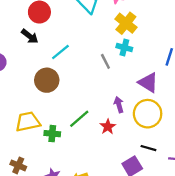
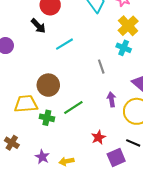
gray line: (105, 61) -> (101, 67), moved
brown circle: (47, 80) -> (48, 85), moved
red star: (108, 127) -> (98, 137), moved

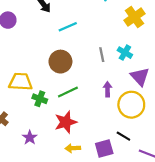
cyan cross: (124, 48) -> (125, 53), moved
brown circle: (48, 85) -> (60, 62), moved
red star: (98, 137) -> (66, 122), moved, size x1.5
yellow arrow: (66, 161) -> (73, 148), moved

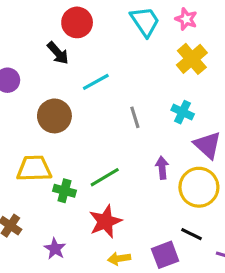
gray line: (102, 55) -> (135, 117), moved
brown circle: (60, 62) -> (54, 116), moved

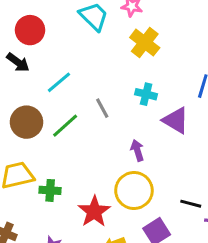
green line: (105, 177) -> (65, 126), moved
yellow circle: (199, 187) -> (134, 190), moved
black line: (192, 234) -> (191, 204), moved

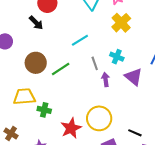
cyan line: (59, 82) -> (80, 40), moved
gray line: (102, 108) -> (95, 63), moved
purple arrow: (137, 150) -> (106, 79), moved

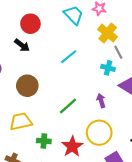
gray line: (95, 63) -> (118, 52), moved
green line: (61, 69) -> (68, 106), moved
purple arrow: (106, 79) -> (101, 101), moved
green cross: (44, 110) -> (44, 141), moved

